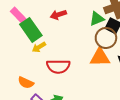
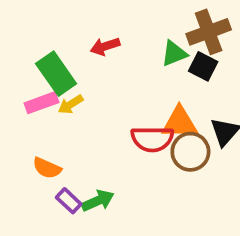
pink rectangle: (19, 16) -> (41, 103), moved, turned -66
brown circle: (106, 38) -> (190, 152), moved
red semicircle: (58, 66) -> (152, 139), moved

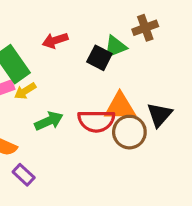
brown cross: (209, 32) -> (145, 28), size x0.7
black square: (203, 66) -> (99, 58), moved
green arrow: (98, 201) -> (49, 121), moved

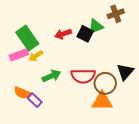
red arrow: (55, 40) -> (63, 34), moved
orange triangle: (120, 107) -> (102, 101), moved
purple rectangle: (24, 175) -> (35, 100), moved

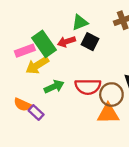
green triangle: (96, 26) -> (80, 22), moved
green rectangle: (27, 38) -> (44, 44), moved
pink rectangle: (19, 55) -> (25, 51), moved
yellow arrow: (36, 56) -> (37, 65), size x1.5

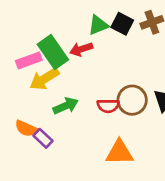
black square: (90, 42) -> (122, 24), moved
red semicircle: (88, 87) -> (108, 106), size x0.7
brown circle: (111, 95) -> (132, 100), moved
orange triangle: (108, 114) -> (119, 152), moved

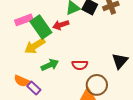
pink rectangle: (29, 60) -> (24, 20), moved
brown circle: (132, 100) -> (97, 85), moved

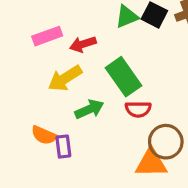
red arrow: (61, 25) -> (83, 44), moved
green rectangle: (41, 27) -> (124, 77), moved
purple rectangle: (34, 88) -> (63, 147), turned 40

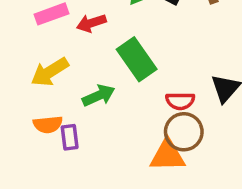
yellow arrow: (65, 78) -> (50, 72), moved
red semicircle: (138, 109) -> (180, 101), moved
orange semicircle: (44, 135) -> (48, 125), turned -30

